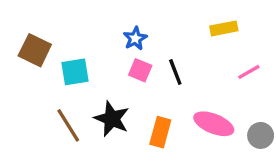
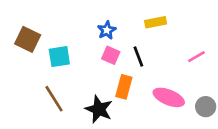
yellow rectangle: (224, 28) -> (156, 22), moved
black star: (112, 119) -> (99, 109), moved
orange rectangle: (160, 132) -> (124, 87), moved

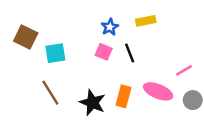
blue star: (107, 30) -> (110, 27), moved
pink line: (196, 57) -> (184, 70), moved
orange rectangle: (124, 87) -> (123, 96), moved

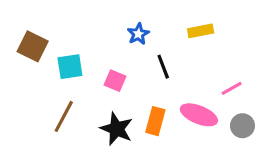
yellow rectangle: (146, 21) -> (201, 31), moved
pink square: (104, 52) -> (115, 81), moved
brown line: (50, 93) -> (64, 116), turned 60

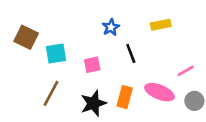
pink square: (115, 81) -> (92, 65), turned -35
black star: (117, 129) -> (93, 103), turned 30

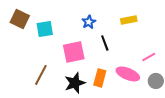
brown square: (26, 37) -> (20, 19), moved
cyan square: (56, 53) -> (45, 29), moved
pink square: (92, 65) -> (74, 52), size x1.6

